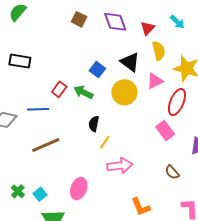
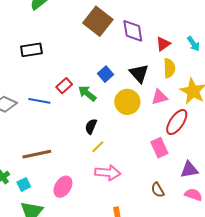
brown square: (79, 19) -> (98, 21), size x1.8
black rectangle: (20, 61) -> (31, 50), turned -30
brown line: (46, 145) -> (37, 154), moved

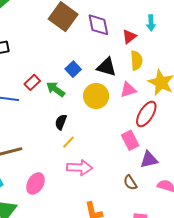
cyan arrow: (193, 44) -> (151, 23), moved, turned 35
black triangle: (139, 73) -> (107, 67), turned -30
purple triangle: (189, 170) -> (149, 160), moved

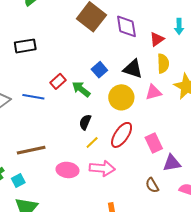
red ellipse: (146, 114) -> (122, 135), moved
pink ellipse: (35, 184) -> (67, 170), moved, turned 65

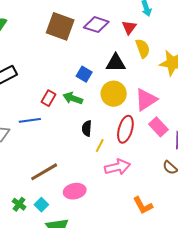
purple diamond: (126, 26) -> (96, 25), turned -45
pink triangle: (154, 92) -> (146, 100), moved, size x1.4
pink ellipse: (67, 170) -> (75, 191), moved

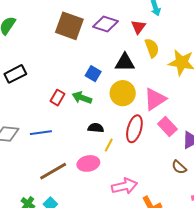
blue line: (30, 120) -> (41, 133), moved
black semicircle: (87, 128) -> (96, 128), turned 91
pink arrow: (117, 167) -> (124, 186), moved
pink ellipse: (75, 191) -> (88, 163), moved

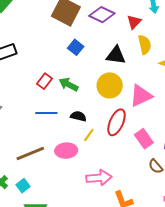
blue square: (93, 74) -> (76, 47), moved
pink rectangle: (167, 127) -> (144, 139), moved
blue line: (41, 133) -> (46, 113), moved

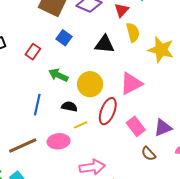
red rectangle: (44, 81) -> (33, 52), moved
yellow circle: (110, 85) -> (90, 84), moved
blue line: (46, 113) -> (37, 105), turned -75
yellow line: (89, 135) -> (81, 125), turned 32

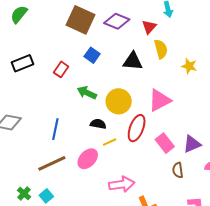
yellow star: (161, 50) -> (189, 66), size x0.6
blue line: (37, 105) -> (55, 129), moved
pink ellipse: (59, 141) -> (88, 159), turned -40
brown semicircle: (149, 154) -> (178, 170), turned 35

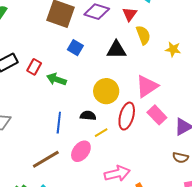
red rectangle: (61, 69) -> (34, 67), moved
green arrow: (87, 93) -> (56, 79), moved
blue line: (55, 129) -> (59, 123), moved
pink rectangle: (165, 143) -> (157, 115), moved
brown semicircle: (178, 170) -> (180, 158), moved, turned -63

